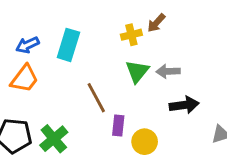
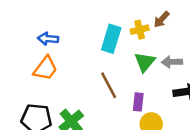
blue arrow: (27, 45) -> (48, 39), turned 30
cyan rectangle: (68, 45) -> (111, 39), moved
purple rectangle: (118, 126) -> (138, 102), moved

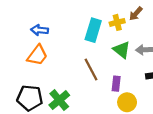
green triangle: (145, 62) -> (122, 50), turned -30

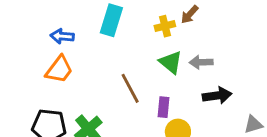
cyan rectangle: (93, 30) -> (111, 20), moved

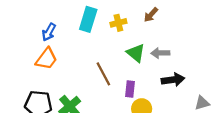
yellow cross: (165, 26) -> (118, 23), moved
blue arrow: (62, 36) -> (49, 32), turned -66

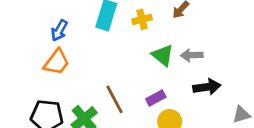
brown line: (103, 74) -> (114, 99), moved
purple rectangle: (130, 89) -> (156, 98), turned 56

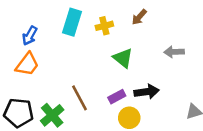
gray arrow: (192, 55) -> (174, 52), moved
black arrow: (207, 87) -> (147, 92), moved

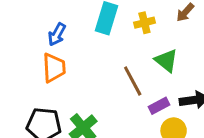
orange trapezoid: (27, 64) -> (54, 68), turned -40
brown line: (80, 98) -> (133, 81), moved

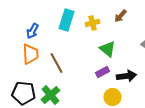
brown line: (133, 81) -> (56, 63), moved
purple rectangle: (159, 106) -> (102, 72), moved

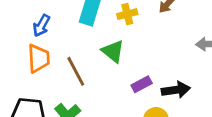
green triangle: (108, 49) -> (113, 51), moved

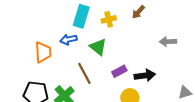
blue arrow: (41, 26) -> (69, 40), moved, turned 49
brown line: (76, 71) -> (84, 73), moved

